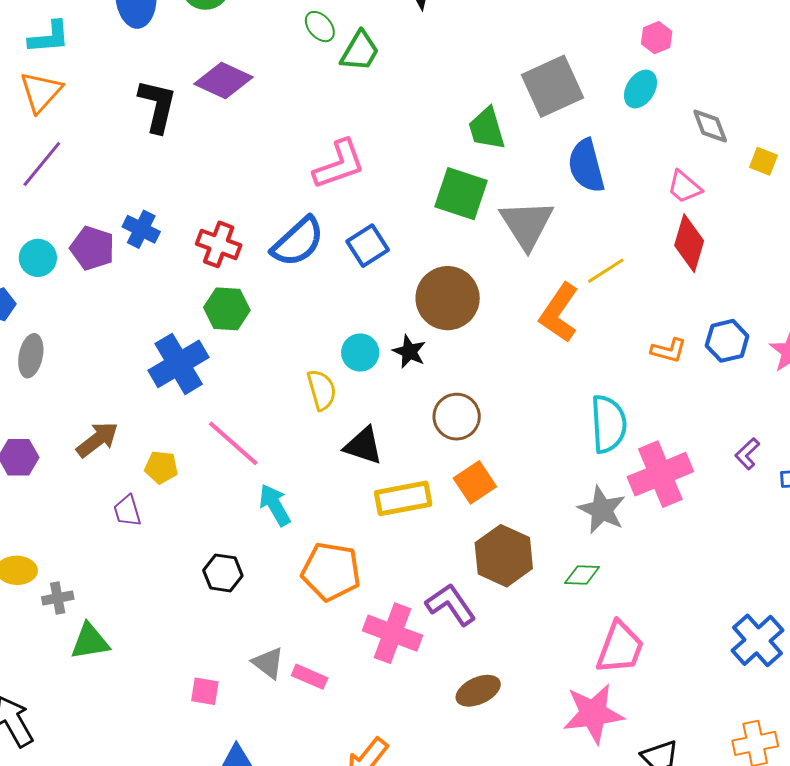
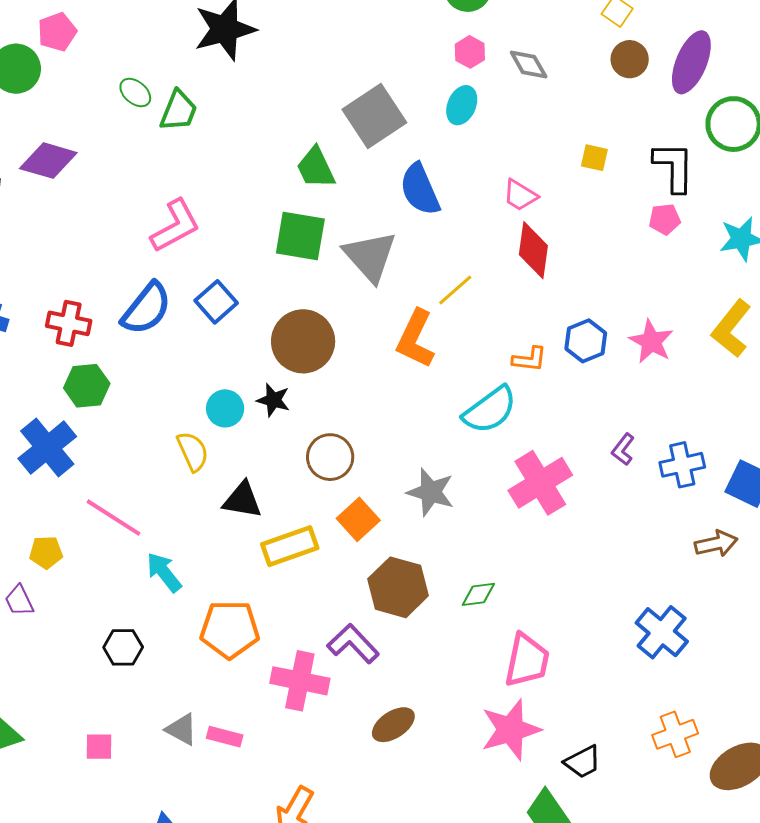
gray diamond: (710, 126) -> (529, 64), moved
cyan semicircle: (608, 424) -> (490, 410), moved, turned 66
gray star: (602, 510) -> (431, 492), moved
pink square: (205, 691) -> (99, 747), moved

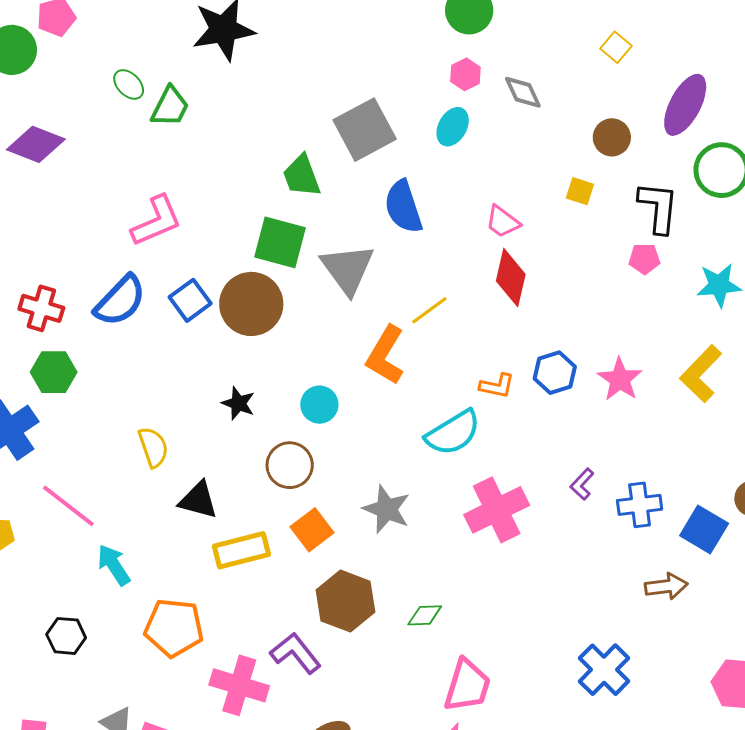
brown circle: (630, 59) -> (612, 137), moved
brown circle: (303, 341) -> (251, 304), moved
cyan circle: (225, 408) -> (319, 405), moved

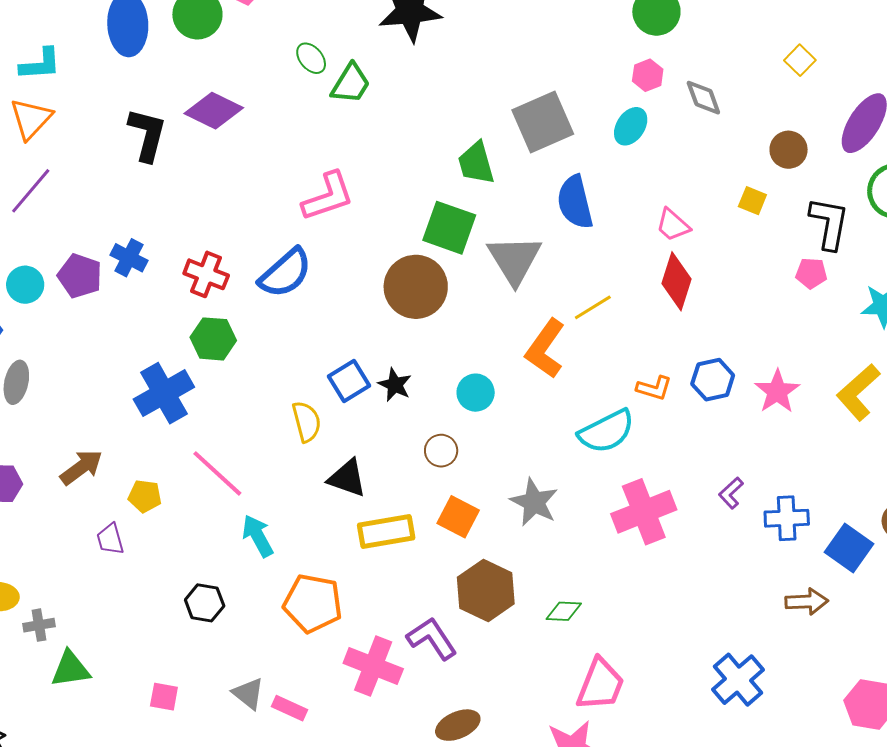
blue square: (190, 300) -> (349, 381), moved
brown circle: (290, 465) -> (441, 451), size x0.7
orange square: (312, 530) -> (458, 517), turned -30

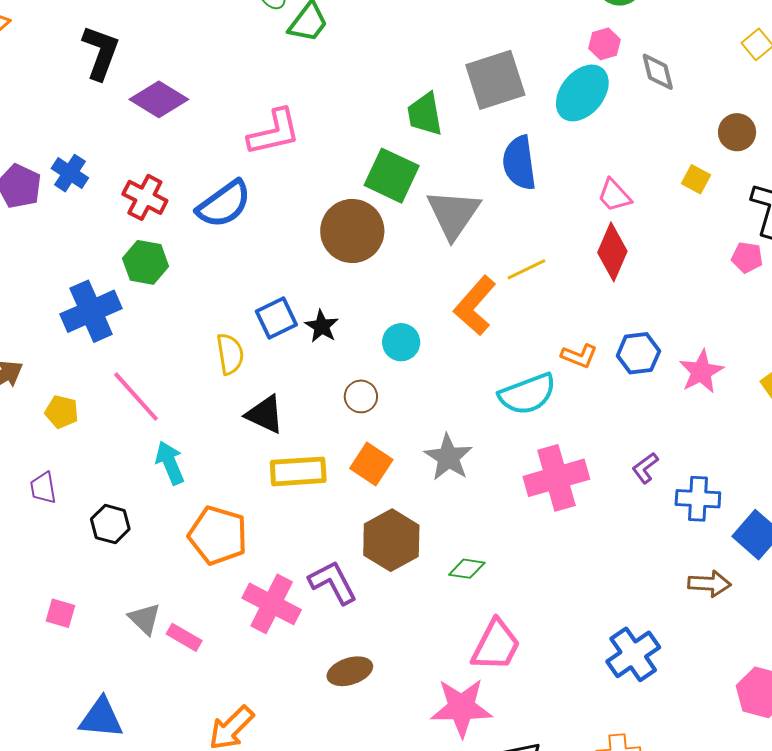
purple diamond: (214, 111) -> (159, 99), moved
cyan ellipse: (631, 126) -> (582, 93), size x1.5
purple trapezoid: (110, 539) -> (43, 488), moved

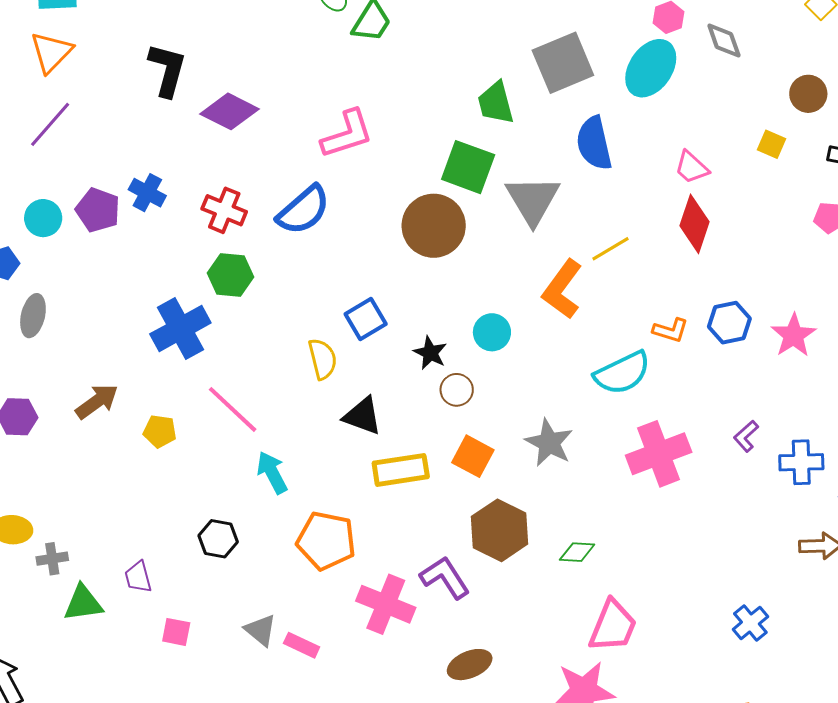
black star: (322, 326) -> (430, 353), moved
purple trapezoid: (43, 488) -> (138, 577), moved
blue cross: (633, 654) -> (750, 623), size x0.7

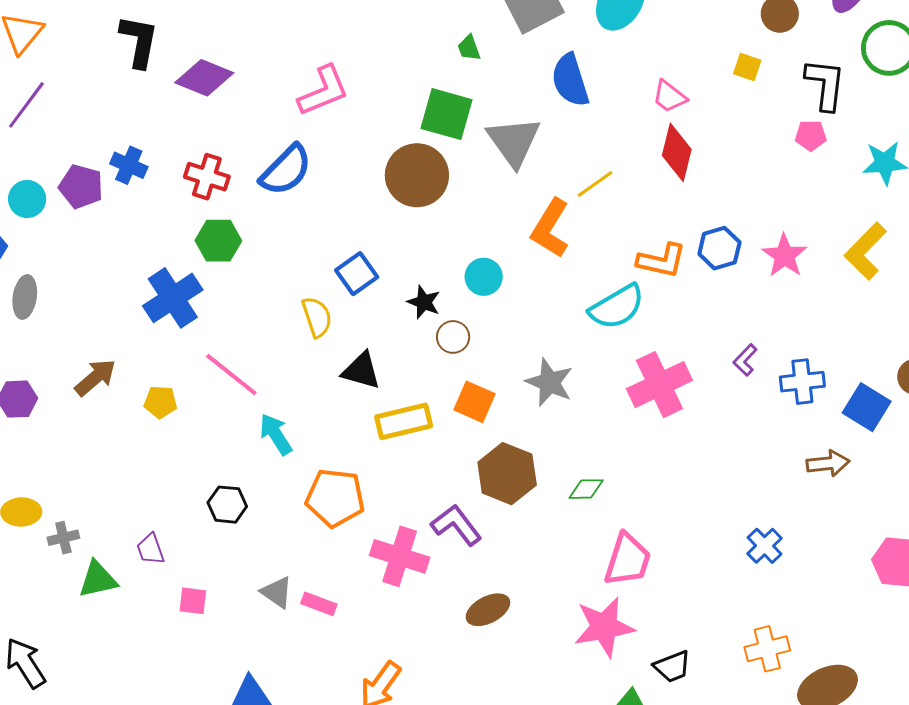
green trapezoid: (496, 103) -> (469, 48), size x0.6
orange L-shape: (671, 330) -> (662, 261), size x1.4

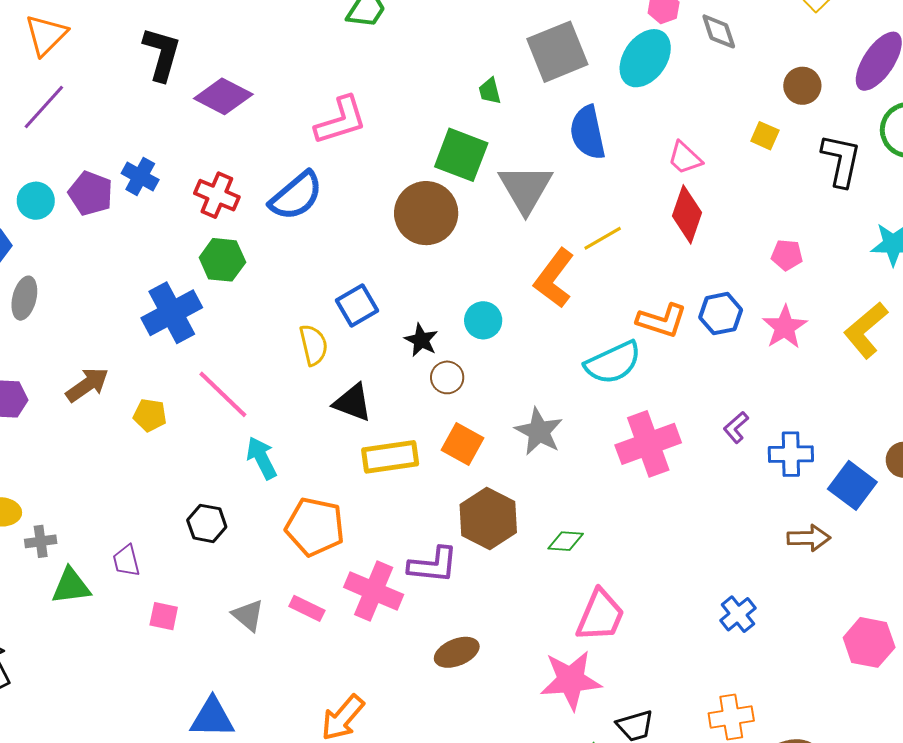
pink pentagon: (811, 135) -> (787, 255), moved
purple L-shape: (456, 525) -> (433, 565), turned 128
pink rectangle: (319, 604) -> (307, 608), moved

